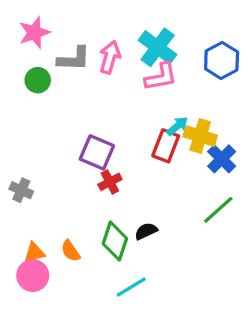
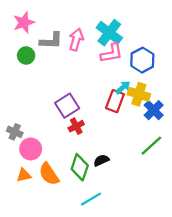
blue hexagon: (222, 60) -> (142, 60), moved
purple square: (97, 152) -> (67, 106), turned 35
orange semicircle: (71, 251) -> (49, 174), size x1.5
pink circle: (33, 276) -> (31, 149), moved

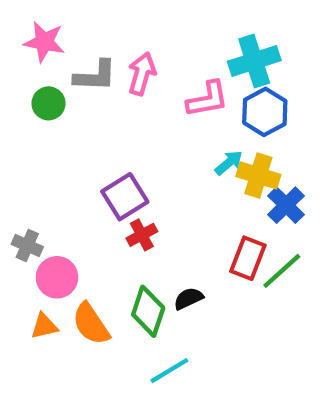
pink star: (24, 22) -> (44, 42), turned 30
cyan cross: (109, 33) -> (254, 61), moved, turned 35
red rectangle: (115, 101) -> (248, 258), moved

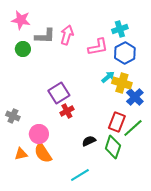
cyan cross: (254, 61) -> (120, 29), size x0.7
pink circle: (57, 277) -> (39, 134), moved
green diamond: (148, 311) -> (113, 147), moved

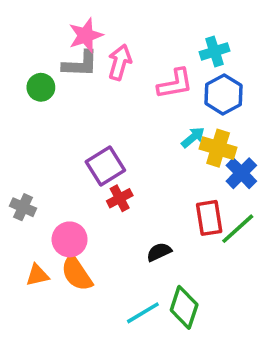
pink star: (21, 20) -> (86, 35), moved, turned -30
red rectangle: (117, 122) -> (209, 218), turned -30
green diamond: (113, 147) -> (184, 307), moved

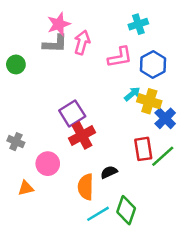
cyan cross: (214, 51) -> (138, 24), moved
green circle: (41, 87) -> (16, 64), moved
red cross: (120, 198) -> (82, 135), size x1.5
orange semicircle: (77, 273) -> (86, 187), moved, turned 35

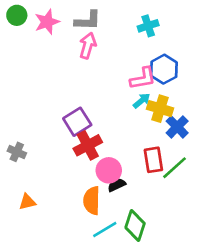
pink star: (59, 24) -> (47, 22), moved
gray L-shape: (55, 44) -> (88, 21), moved
pink L-shape: (120, 57) -> (143, 78), moved
green circle: (16, 64) -> (17, 15), moved
pink circle: (48, 164) -> (109, 170), moved

